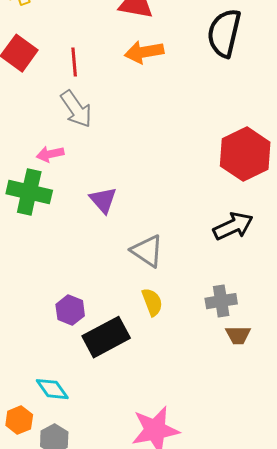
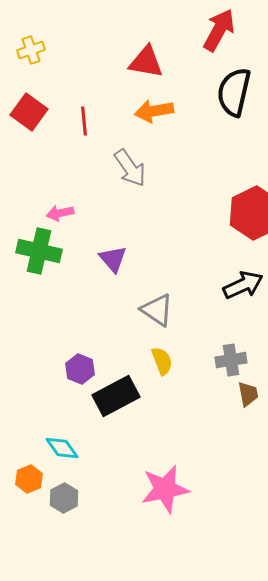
gray arrow: (76, 109) -> (130, 168), moved
brown trapezoid: (238, 335) -> (248, 394), turned -100

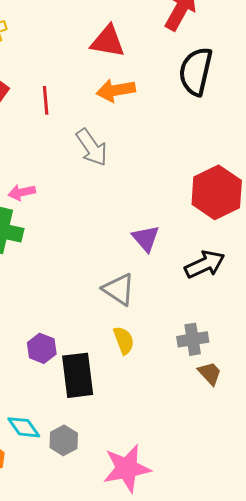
purple triangle: (113, 259) -> (146, 238), moved
brown trapezoid: (248, 394) -> (210, 373), turned -32
black rectangle: (116, 396) -> (78, 375), turned -69
gray hexagon: (64, 498) -> (64, 440), moved

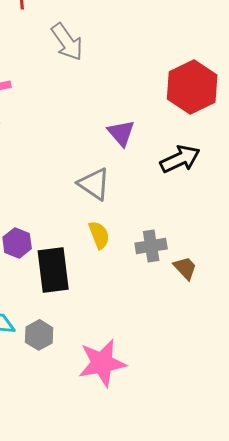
gray cross: (193, 339) -> (151, 246), moved

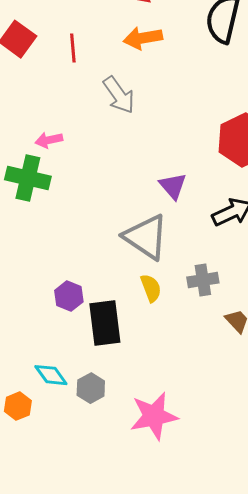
gray triangle: (94, 184) -> (146, 237), size x1.4
gray cross: (151, 246) -> (203, 280), moved

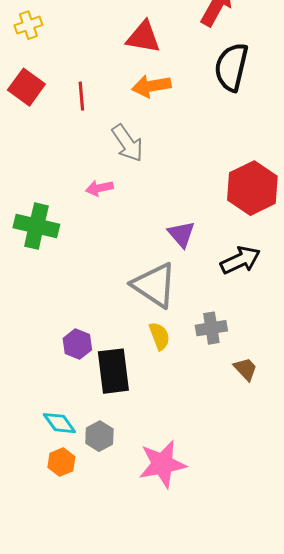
pink arrow: (49, 140) -> (99, 188), moved
orange hexagon: (18, 406) -> (61, 462), moved

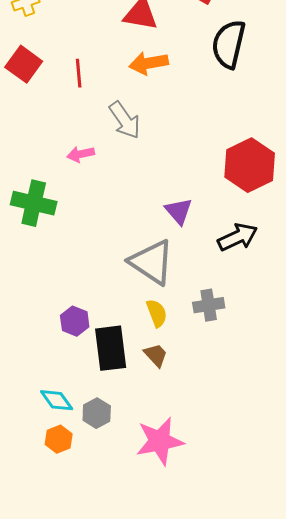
pink arrow: (99, 188) -> (81, 154), moved
brown trapezoid: (245, 369) -> (156, 355), moved

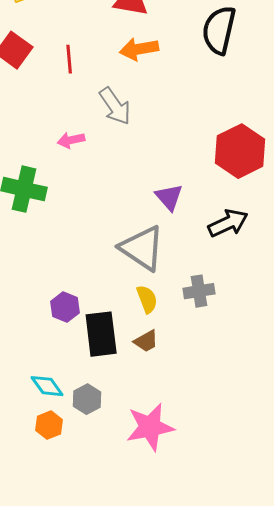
brown trapezoid: (156, 355) -> (146, 341), turned 104

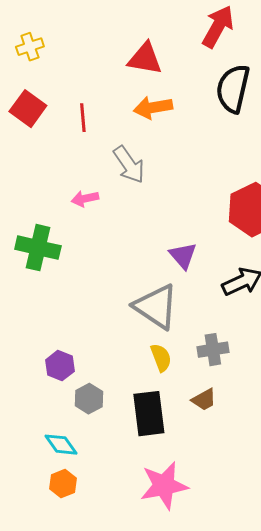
purple hexagon: (65, 307) -> (60, 366), moved
black rectangle: (101, 334) -> (149, 414), moved
brown trapezoid: (146, 341) -> (204, 400), moved
gray hexagon: (87, 399) -> (89, 399), moved

